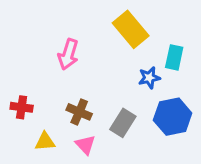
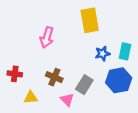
yellow rectangle: (131, 29) -> (90, 20), turned 30
cyan rectangle: (174, 57) -> (125, 51), moved
pink triangle: (85, 145) -> (67, 100), moved

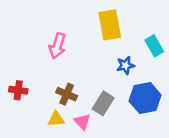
cyan rectangle: (125, 51) -> (154, 46), moved, turned -42
yellow triangle: (31, 97) -> (56, 119), moved

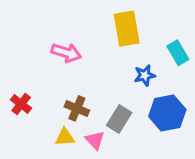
pink arrow: (57, 46) -> (66, 53), turned -90
red cross: (18, 90) -> (21, 104), turned 30

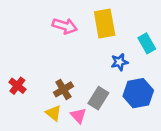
pink arrow: (66, 53) -> (65, 26), moved
brown cross: (77, 108) -> (63, 89), turned 36
yellow triangle: (65, 137) -> (54, 113), turned 42

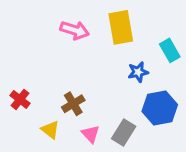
gray rectangle: (98, 98) -> (124, 133), moved
yellow triangle: (54, 113) -> (50, 130), moved

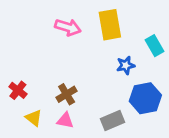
yellow triangle: (50, 130) -> (34, 118), moved
gray rectangle: (124, 133) -> (112, 121), turned 35
pink triangle: (91, 134) -> (65, 121), moved, turned -36

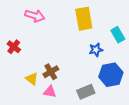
pink arrow: (68, 27) -> (35, 16), moved
red cross: (18, 90) -> (14, 47), moved
yellow triangle: (34, 118) -> (32, 79), moved

